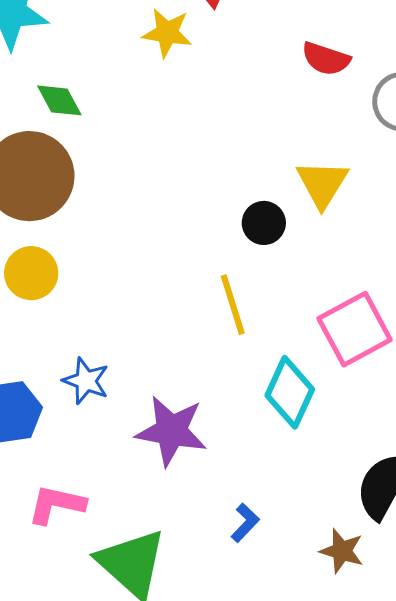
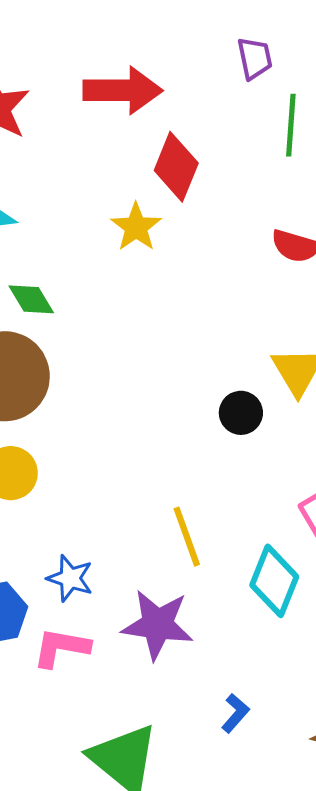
yellow star: (167, 33) -> (136, 227), turned 30
yellow line: (233, 305) -> (187, 537), moved
pink L-shape: (56, 504) -> (61, 648), moved

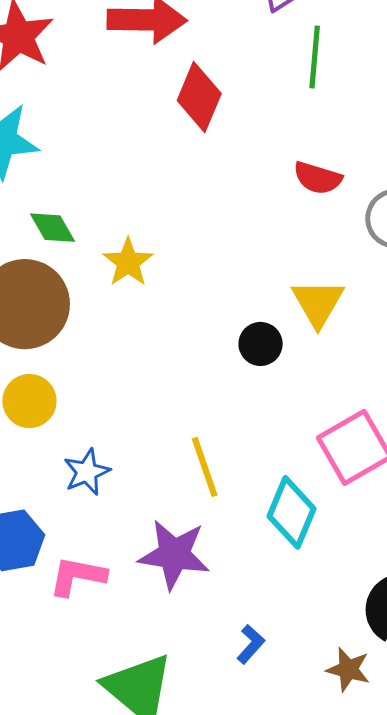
yellow star: (136, 227) -> (128, 262), moved
blue star: (70, 578) -> (87, 472), moved, turned 30

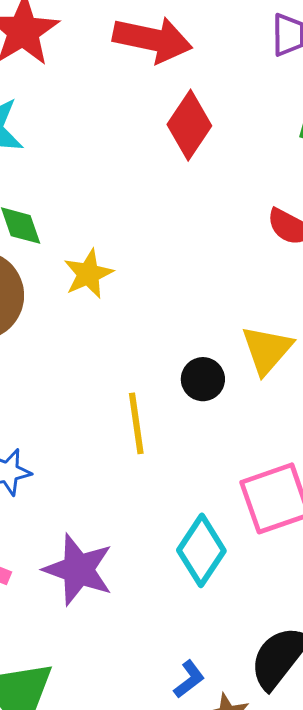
yellow line: (205, 467) -> (136, 423), moved
blue L-shape: (251, 644) -> (189, 679), moved

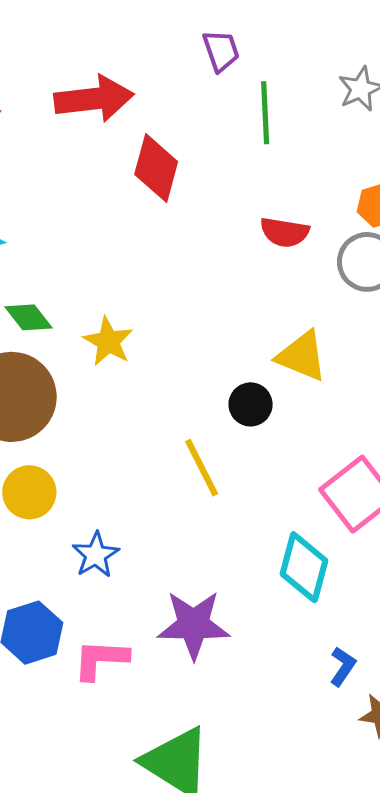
yellow triangle: (267, 350) -> (302, 356), turned -30
blue L-shape: (189, 679) -> (343, 666), moved

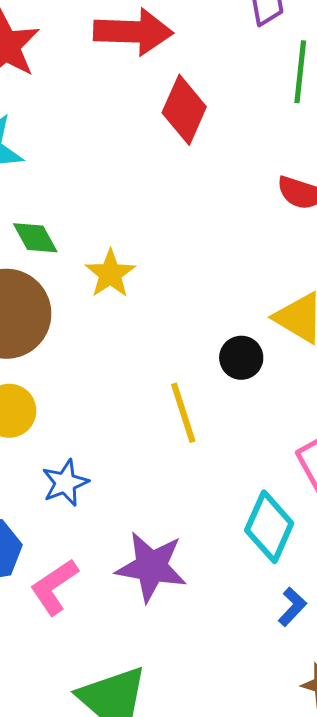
pink L-shape: (101, 659) -> (54, 587), turned -46
blue L-shape: (343, 666) -> (292, 607), moved

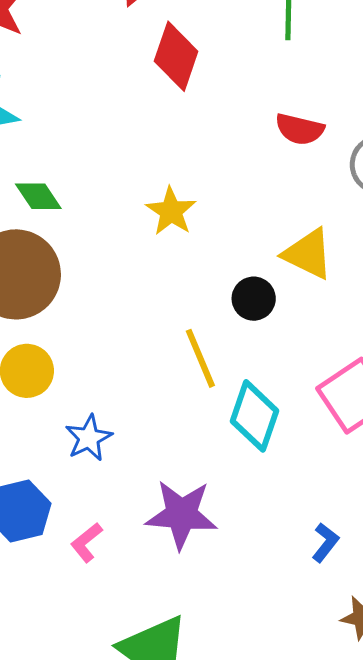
yellow star: (110, 274) -> (171, 211), moved
cyan diamond: (269, 527) -> (254, 416), moved
pink L-shape: (54, 587) -> (86, 542), size x0.7

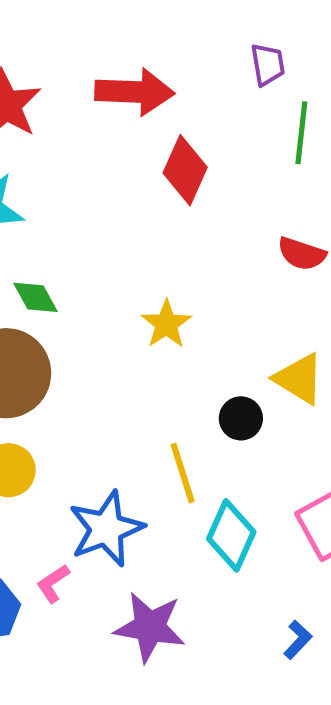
blue star: (89, 438) -> (106, 529), moved, size x1.6
pink L-shape: (86, 542) -> (53, 583), moved
blue L-shape: (325, 542) -> (298, 640), moved

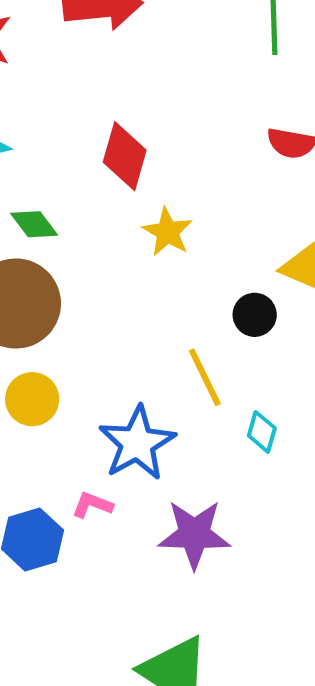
red diamond: (185, 170) -> (125, 156), moved
cyan diamond: (231, 535) -> (262, 432), size x0.6
pink L-shape: (53, 583) -> (92, 505), turned 63

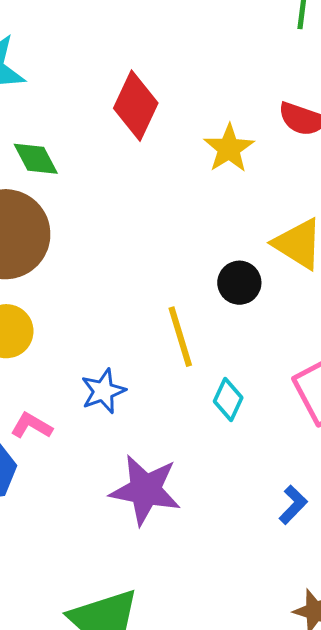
yellow star: (167, 232) -> (229, 148), moved
blue star: (137, 443) -> (103, 391), size x0.6
pink L-shape: (92, 505) -> (32, 426), moved

